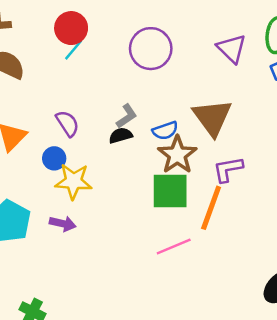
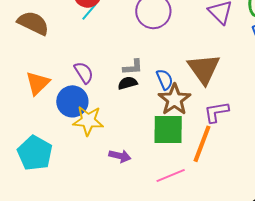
gray L-shape: (127, 116) -> (133, 67), turned 30
blue semicircle: (165, 131) -> (165, 79), turned -95
blue circle: (54, 158) -> (72, 101), size x1.6
purple arrow: (63, 224) -> (120, 156), moved

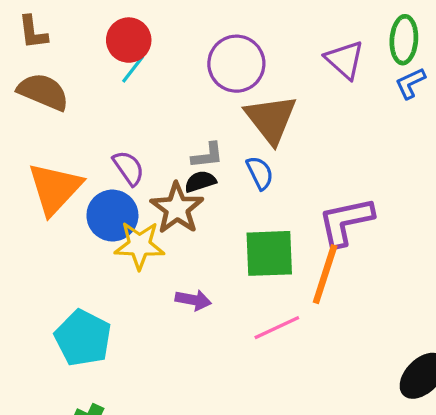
brown triangle: (204, 69) -> (271, 119), moved
orange triangle: (38, 83) -> (55, 188), size x1.4
brown star: (174, 100) -> (177, 208), moved
purple L-shape: (216, 112) -> (346, 222), size x1.4
cyan pentagon: (35, 153) -> (83, 338), moved

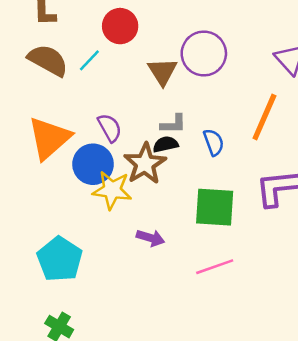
cyan line: (133, 69) -> (89, 60), moved
brown triangle: (271, 119) -> (162, 72), moved, size x0.7
orange line: (325, 274) -> (264, 117), moved

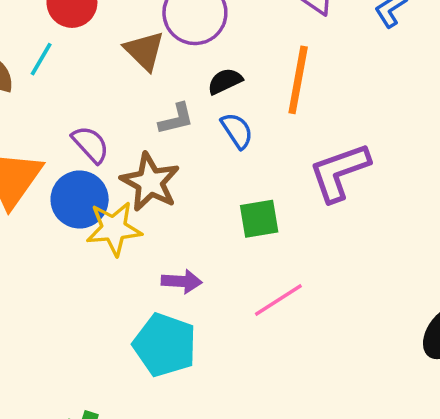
black semicircle: (166, 144) -> (225, 81), moved
green square: (215, 207) -> (259, 219), size x0.7
cyan pentagon: (60, 259) -> (165, 345), moved

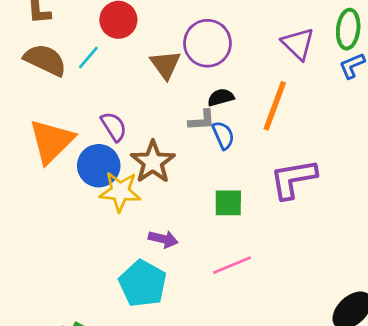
gray L-shape: (176, 119) -> (202, 120), moved

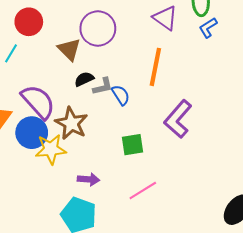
black semicircle: (221, 97) -> (84, 79), moved
purple semicircle: (114, 127) -> (38, 102), size x1.6
purple L-shape: (293, 179) -> (178, 119), turned -30

